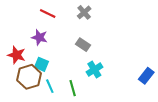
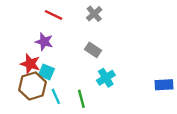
red star: (17, 55) -> (30, 64), moved
blue rectangle: (146, 76) -> (164, 85), turned 49

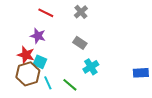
green line: (81, 99) -> (70, 85), turned -35

